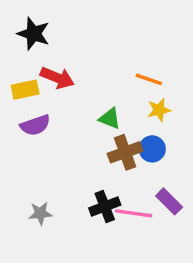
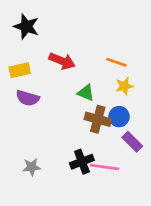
red arrow: (57, 78) -> (62, 61), moved
purple semicircle: (35, 125) -> (28, 98), turned 35
brown cross: (125, 152) -> (98, 119), turned 35
purple rectangle: (169, 201) -> (132, 142), moved

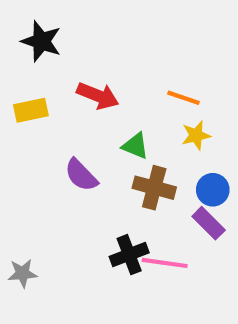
purple semicircle: (28, 98) -> (81, 175), moved, turned 30
blue circle: (119, 117) -> (213, 190), moved
gray star: (32, 167) -> (23, 273), moved

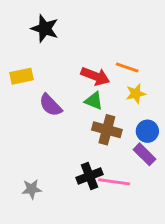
black star: (41, 41) -> (45, 29), moved
red arrow: (98, 96) -> (95, 76), moved
purple semicircle: (81, 175) -> (50, 105), moved
gray star: (23, 273) -> (32, 189), moved

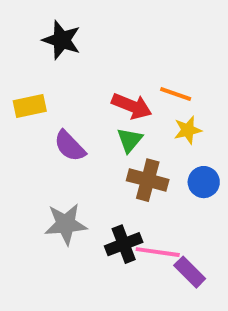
green triangle: (94, 101) -> (130, 140), turned 48
purple rectangle: (144, 154) -> (190, 272), moved
gray star: (32, 189) -> (66, 224), moved, size x1.5

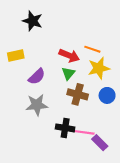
yellow star: (188, 130) -> (99, 68), size x1.5
purple semicircle: (70, 146) -> (37, 77), turned -90
gray star: (66, 224) -> (37, 105), moved
black cross: (124, 244) -> (65, 128), turned 30

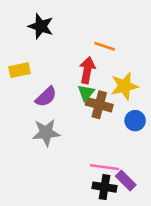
orange line: (92, 49) -> (105, 46), moved
red arrow: (69, 56) -> (87, 70), turned -102
brown cross: (78, 94) -> (99, 105), moved
black cross: (65, 128) -> (105, 187), moved

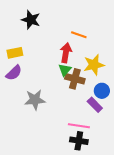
purple semicircle: (46, 97) -> (14, 73), moved
purple rectangle: (126, 180) -> (95, 105), moved

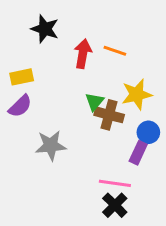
red arrow: (66, 53) -> (83, 54), moved
purple rectangle: (95, 105) -> (138, 153), turned 70
black cross: (79, 141) -> (115, 205), turned 36

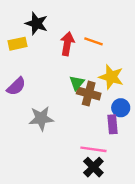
yellow rectangle: (22, 77) -> (17, 44), moved
yellow star: (137, 94) -> (111, 77), turned 30
purple rectangle: (138, 153) -> (112, 124), turned -30

